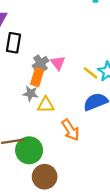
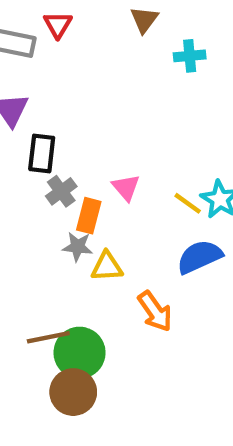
gray cross: (40, 63) -> (61, 191), moved
brown circle: (45, 177) -> (73, 392), moved

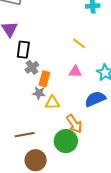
pink triangle: (126, 187) -> (75, 72), moved, turned -48
yellow line: (188, 203) -> (79, 43), moved
green circle: (80, 353) -> (66, 141), moved

